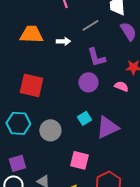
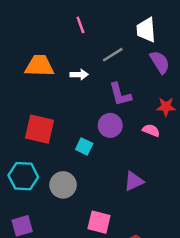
cyan square: (84, 118) -> (84, 146), moved, turned -32
purple triangle: (107, 127) -> (134, 181), size x0.7

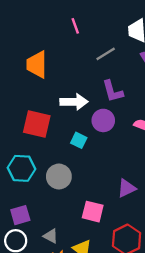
orange trapezoid: (39, 66) -> (37, 64), turned -92
white arrow: (79, 75) -> (74, 102), moved, size x1.6
purple triangle: (134, 181) -> (127, 188), moved

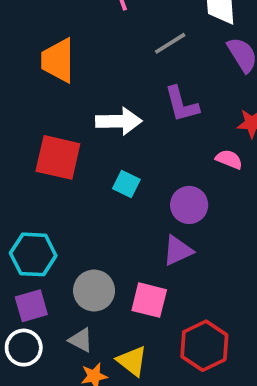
purple circle: (103, 120) -> (189, 205), moved
cyan hexagon: (22, 168) -> (33, 254), moved
gray circle: (59, 177) -> (94, 291), moved
purple triangle: (127, 188) -> (178, 251), moved

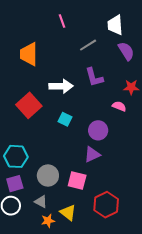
red square: (58, 157) -> (29, 105), turned 35

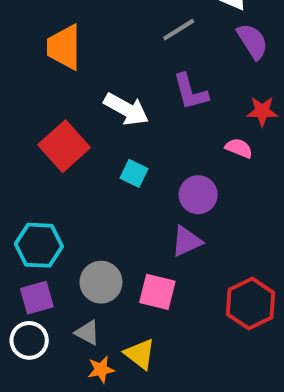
white arrow: (61, 86) -> (126, 109), turned 30
red hexagon: (106, 205) -> (251, 303), moved

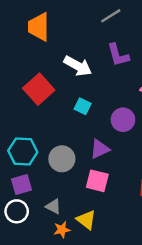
purple triangle: (186, 241) -> (100, 149), moved
gray circle: (101, 282) -> (62, 159), moved

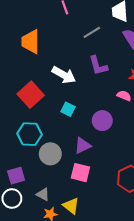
cyan hexagon: (23, 151) -> (30, 134), moved

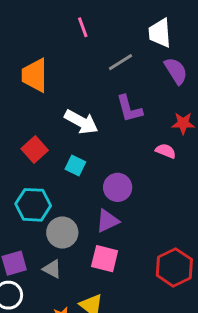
red square: (31, 95) -> (35, 149), size x0.7
cyan square: (68, 109) -> (75, 166), moved
purple circle: (102, 121) -> (118, 187), moved
gray triangle: (43, 194) -> (52, 269), moved

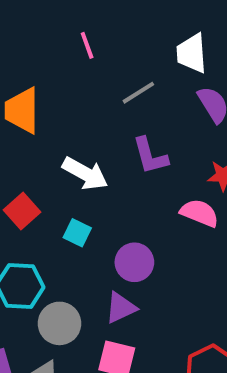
pink semicircle: (166, 151) -> (199, 213), size x1.4

